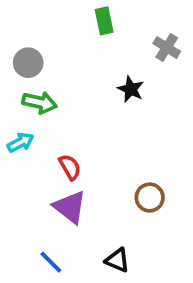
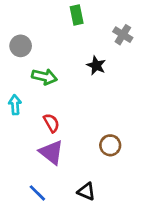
green arrow: (40, 103) -> (44, 77), moved
cyan arrow: (21, 142) -> (15, 105), turned -66

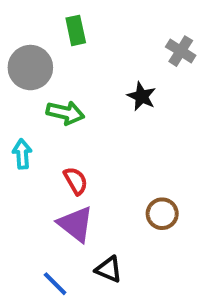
green rectangle: (77, 15) -> (76, 30), moved
gray circle: (21, 46) -> (30, 68), size x1.4
black triangle: (86, 192) -> (109, 269), moved

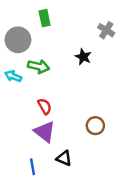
cyan arrow: (22, 154) -> (13, 76), moved, turned -63
blue line: (55, 284) -> (32, 167), turned 35

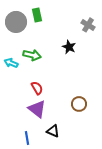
gray circle: (18, 40) -> (16, 22), moved

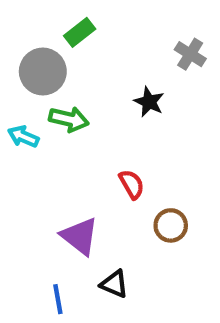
green rectangle: (37, 15) -> (80, 32), turned 64
gray circle: (16, 22) -> (43, 72), moved
red semicircle: (37, 88) -> (132, 184), moved

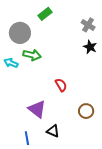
green rectangle: (80, 32) -> (45, 14), moved
black star: (149, 102) -> (90, 47), moved
brown circle: (171, 225) -> (86, 111), moved

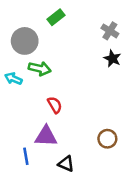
red semicircle: (61, 85) -> (55, 105), moved
purple triangle: (37, 109) -> (46, 136), turned -36
blue line: (27, 138) -> (26, 156), moved

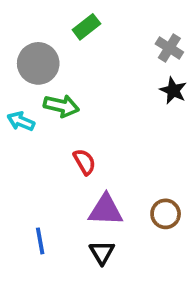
purple triangle: (46, 136) -> (106, 210), moved
black triangle: (66, 164) -> (102, 252), turned 36

